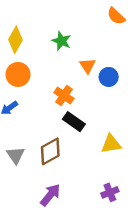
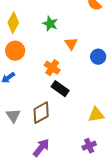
blue circle: (109, 77) -> (98, 57), moved
yellow triangle: (111, 144) -> (96, 115), moved

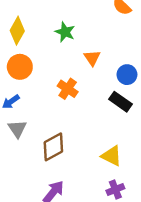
black rectangle: (60, 89) -> (121, 102), moved
yellow triangle: (96, 115) -> (111, 156), moved, turned 36
gray triangle: (13, 116) -> (17, 129), moved

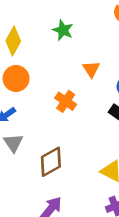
green star: (65, 32) -> (63, 30), moved

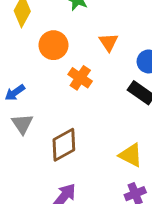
orange circle: (16, 79) -> (53, 45), moved

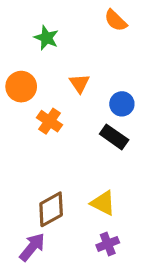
brown diamond: (64, 145) -> (51, 209), moved

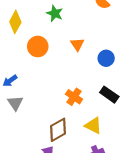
orange cross: (50, 121) -> (74, 97), moved
black rectangle: (114, 137) -> (109, 95), moved

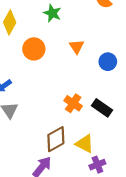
black rectangle: (109, 95) -> (102, 108), moved
yellow triangle: (93, 126) -> (85, 144), moved

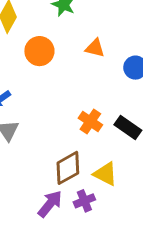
orange triangle: (77, 47) -> (95, 48), turned -42
purple cross: (97, 165) -> (84, 201), moved

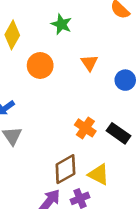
orange triangle: (95, 48) -> (89, 63), turned 42

